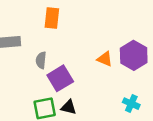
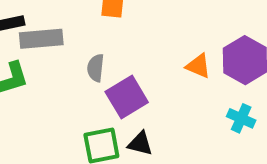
cyan cross: (131, 104) -> (241, 118), moved

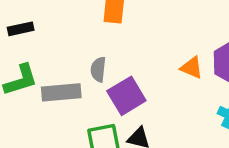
gray rectangle: (41, 39) -> (61, 92), moved

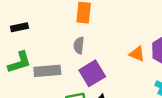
gray semicircle: (98, 69) -> (79, 45), moved

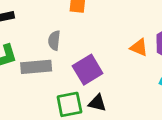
gray semicircle: (79, 45) -> (54, 40), moved

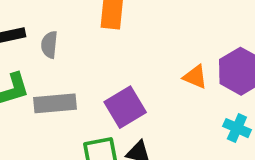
gray semicircle: (54, 40) -> (49, 45), moved

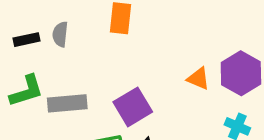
gray semicircle: (49, 45) -> (60, 34), moved

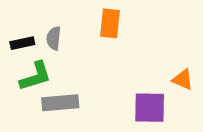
green L-shape: (27, 91) -> (35, 76), moved
purple square: (133, 107) -> (150, 108), moved, turned 32

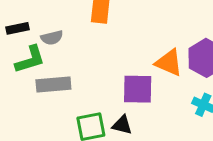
gray semicircle: (54, 38) -> (52, 38), moved, turned -110
orange triangle: (183, 80) -> (169, 63), size x1.4

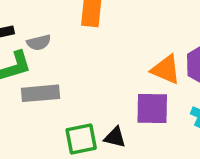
purple square: (138, 89) -> (152, 109), moved

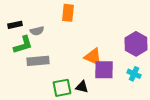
orange triangle: (166, 70) -> (93, 57), moved

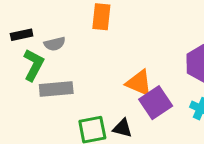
green L-shape: (23, 45) -> (34, 65), turned -45
purple square: (104, 70) -> (156, 103), turned -35

